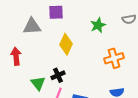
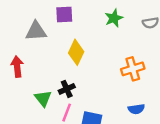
green star: (98, 25) -> (114, 18), moved

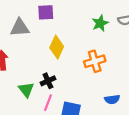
green star: (114, 18) -> (100, 23), moved
orange cross: (133, 69) -> (95, 61), moved

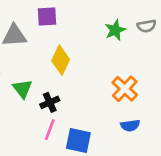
orange cross: (95, 61) -> (125, 89), moved, turned -30
green triangle: (26, 90) -> (22, 89), moved

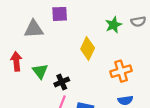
yellow diamond: (61, 60) -> (88, 49), moved
orange cross: (125, 89) -> (121, 71), turned 30

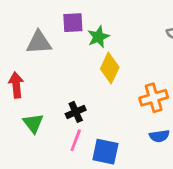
green star: (113, 25) -> (98, 37), moved
green triangle: (40, 71) -> (33, 123), moved

